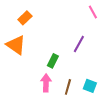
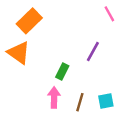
orange rectangle: (25, 18) -> (29, 21), size x1.5
cyan square: (90, 86) -> (106, 101), turned -32

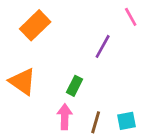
purple line: (93, 52) -> (103, 46), moved
orange triangle: (19, 53) -> (22, 82), moved

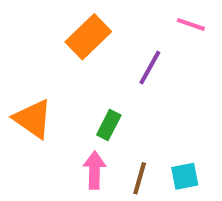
pink line: (131, 17) -> (191, 24), turned -42
orange rectangle: (35, 25) -> (88, 37), moved

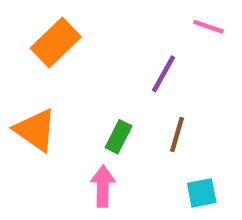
orange rectangle: (88, 37) -> (56, 42), moved
brown line: (140, 178) -> (177, 135), moved

